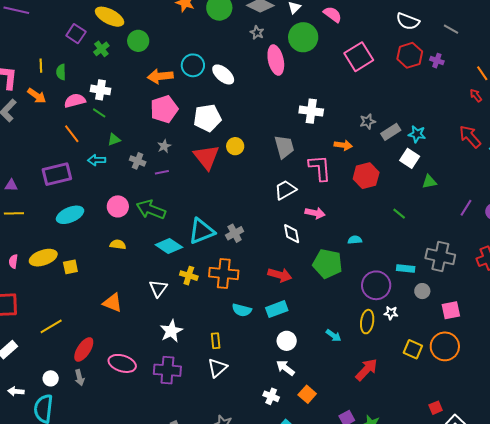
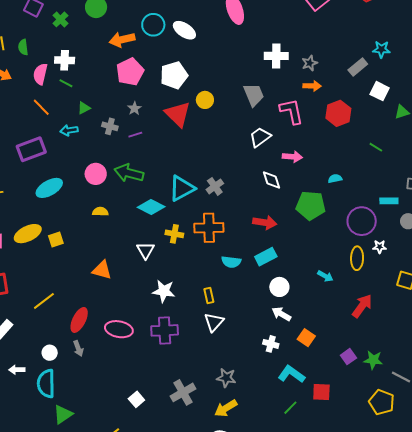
pink semicircle: (75, 101) -> (40, 74), turned -55
gray star: (368, 121) -> (310, 63), moved
cyan star: (417, 134) -> (381, 49), moved
white star: (171, 331) -> (164, 291), turned -30

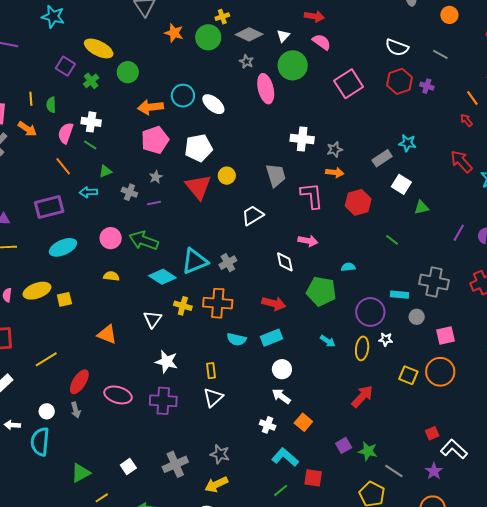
white trapezoid: (260, 137) -> (253, 215), moved
cyan arrow: (325, 276) -> (328, 341), moved
green triangle: (63, 414) -> (81, 473), moved

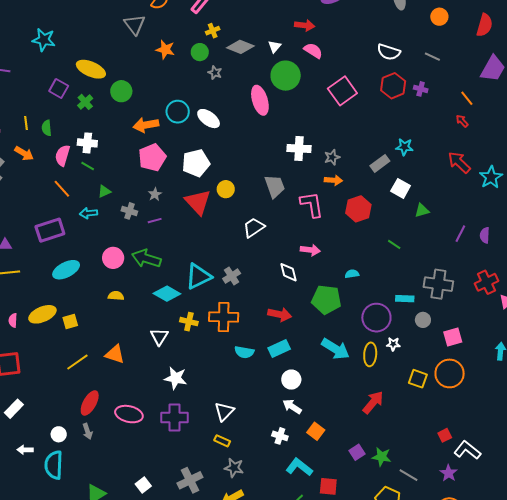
green circle: (208, 37) -> (200, 52), size x0.7
gray star: (246, 62) -> (215, 73), moved
cyan arrow: (328, 341) -> (335, 349), size x1.8
yellow line: (46, 359) -> (77, 362), moved
yellow rectangle: (211, 371) -> (222, 441), moved, turned -56

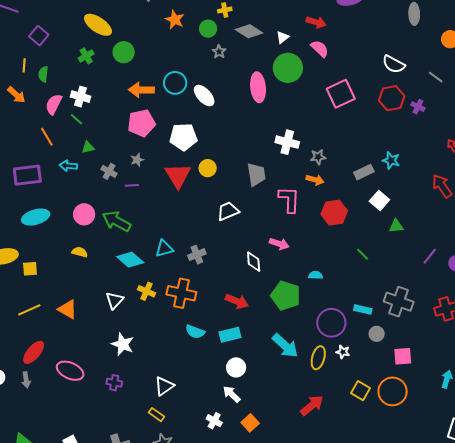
purple square: (59, 89) -> (39, 36), moved
cyan triangle: (198, 276) -> (164, 249), size x0.7
purple cross: (175, 417) -> (114, 383), size x0.6

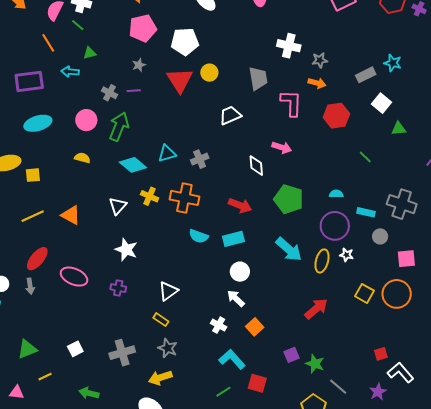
gray cross: (109, 171) -> (110, 93), moved
green arrow: (117, 221) -> (119, 127), turned 84
cyan semicircle: (316, 275) -> (336, 194), moved

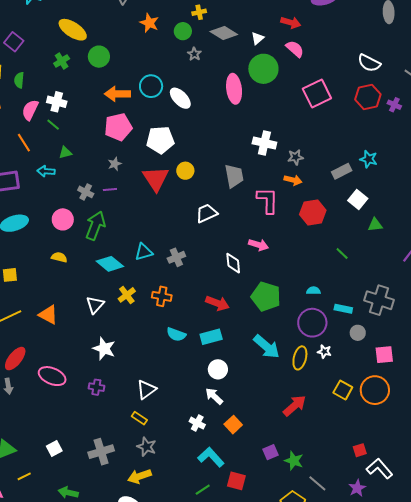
yellow cross: (150, 196) -> (127, 295), turned 30
orange cross: (184, 198) -> (162, 296), size x0.7

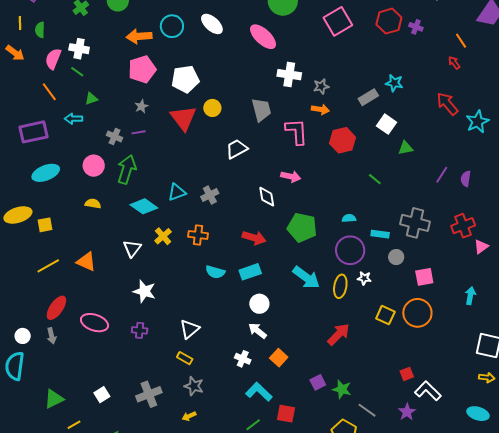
pink ellipse: (234, 89) -> (263, 37), moved, turned -36
white ellipse: (180, 98) -> (212, 24), moved
yellow arrow: (139, 476) -> (189, 416), size x0.6

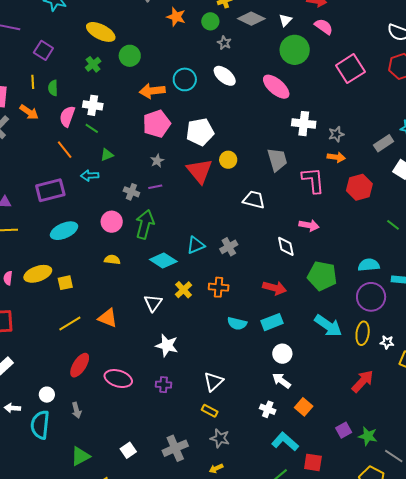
white trapezoid: (237, 149) -> (254, 200), turned 45
cyan semicircle: (349, 218) -> (369, 265), size x1.5
white star: (364, 278) -> (387, 342), moved
gray arrow: (52, 336) -> (77, 410), moved

